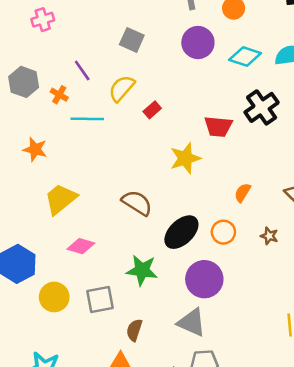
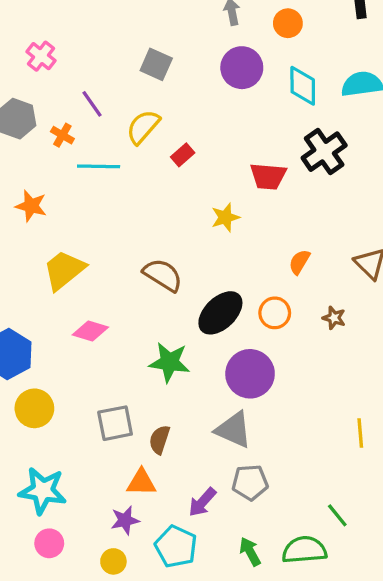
pink cross: (43, 20) -> (41, 56), moved, turned -35
cyan diamond: (245, 57) -> (303, 86), turned 72
yellow star: (185, 158) -> (225, 217), size x0.7
yellow circle: (54, 297) -> (34, 408), moved
gray square: (100, 300) -> (115, 423), moved

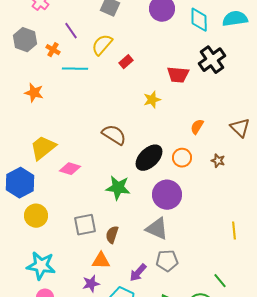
yellow trapezoid: (64, 270) -> (43, 148), moved

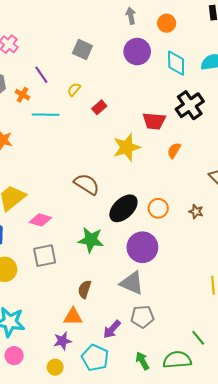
yellow semicircle: (102, 45) -> (74, 89), size x0.6
yellow star: (152, 100) -> (127, 147), size x1.5
orange semicircle: (197, 127) -> (174, 150), moved
gray square: (85, 225) -> (45, 256), moved

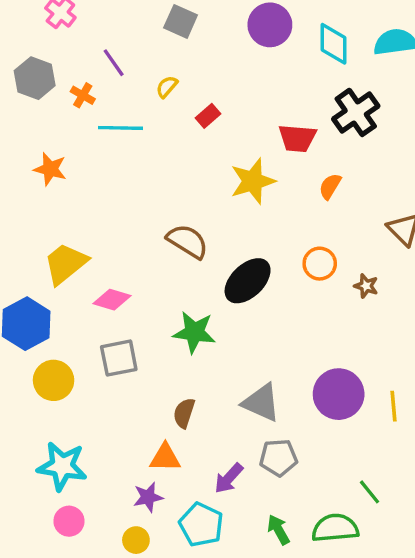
orange circle: (158, 208) -> (320, 264), moved
purple circle: (142, 247) -> (339, 394), moved

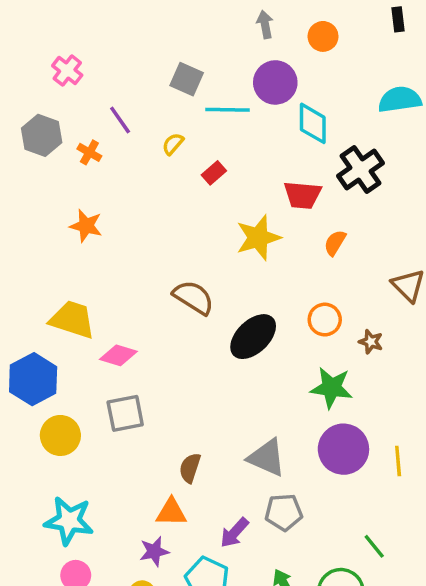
cyan diamond: (333, 44) -> (313, 123), moved
cyan line: (121, 128) -> (228, 110), moved
orange star: (50, 169) -> (86, 226), moved
yellow trapezoid: (66, 264) -> (72, 320), turned 57
green star: (194, 332) -> (332, 388), moved

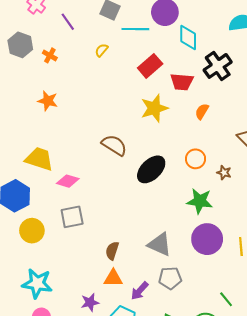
purple line: (120, 120) -> (68, 22), moved
red rectangle: (214, 173) -> (150, 66), moved, size x1.6
orange triangle: (171, 512) -> (113, 278), moved

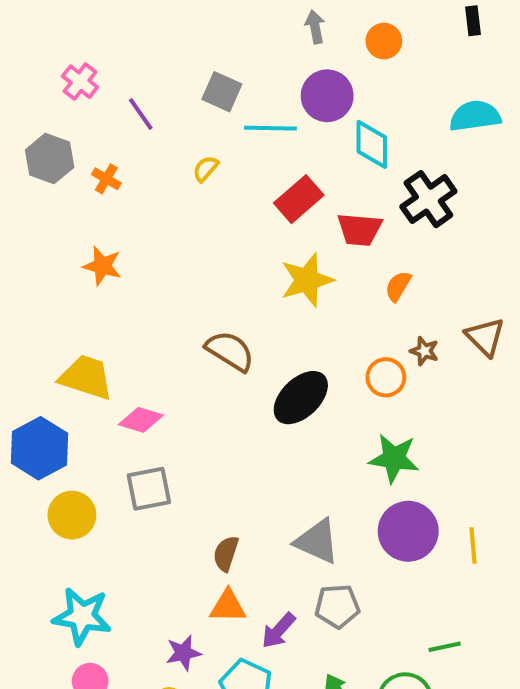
brown star: (224, 173) -> (424, 351), moved
green line: (226, 299) -> (445, 647), turned -63

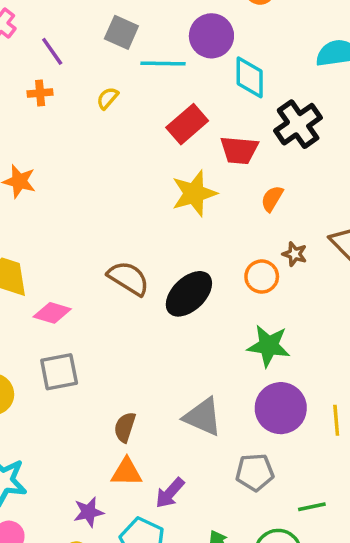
orange cross: (106, 179) -> (40, 93), moved, turned -35
brown semicircle: (230, 351) -> (128, 278), moved
gray pentagon: (337, 606) -> (255, 472), moved

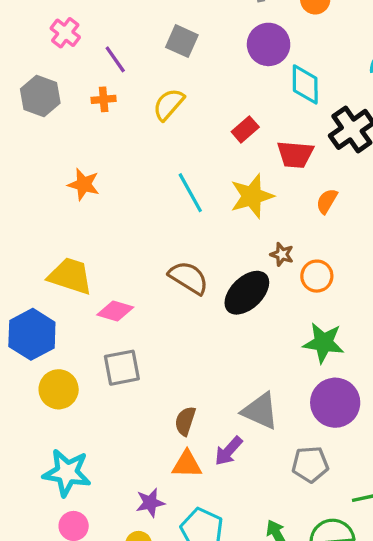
cyan line: (163, 64) -> (190, 193), moved, turned 60
yellow semicircle: (108, 98) -> (169, 104), size x1.5
red rectangle: (187, 124) -> (245, 129), size x0.7
brown star: (295, 254) -> (282, 254), moved
purple arrow: (170, 493) -> (229, 451), moved

